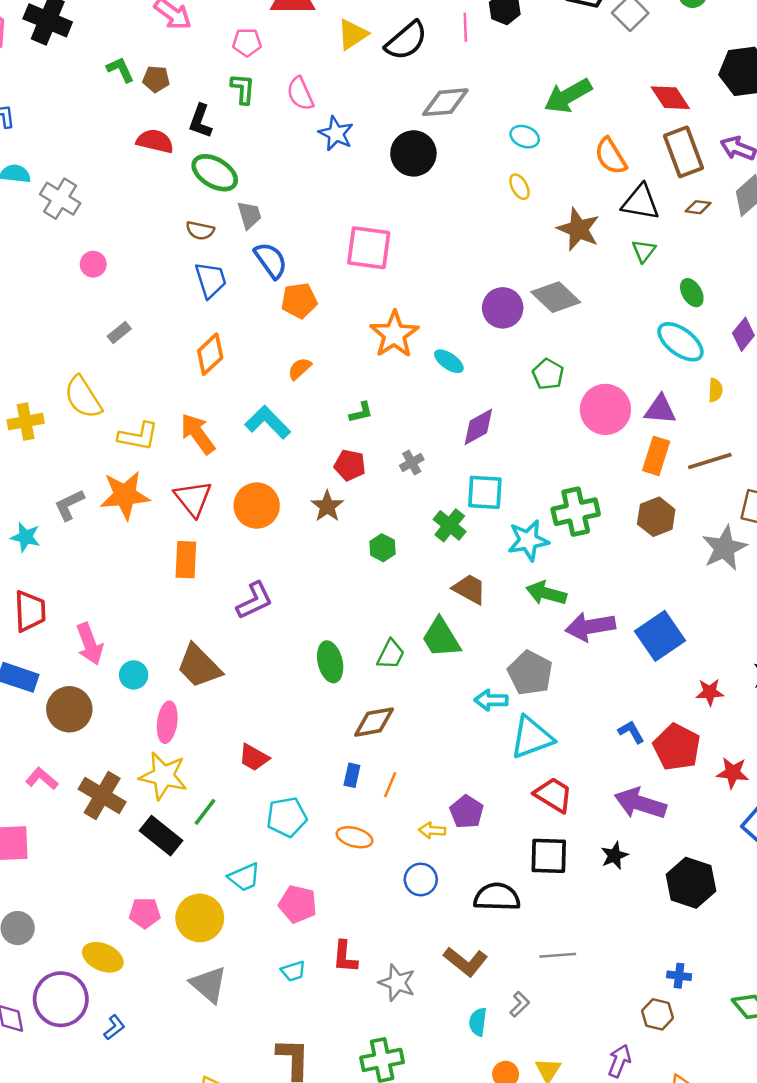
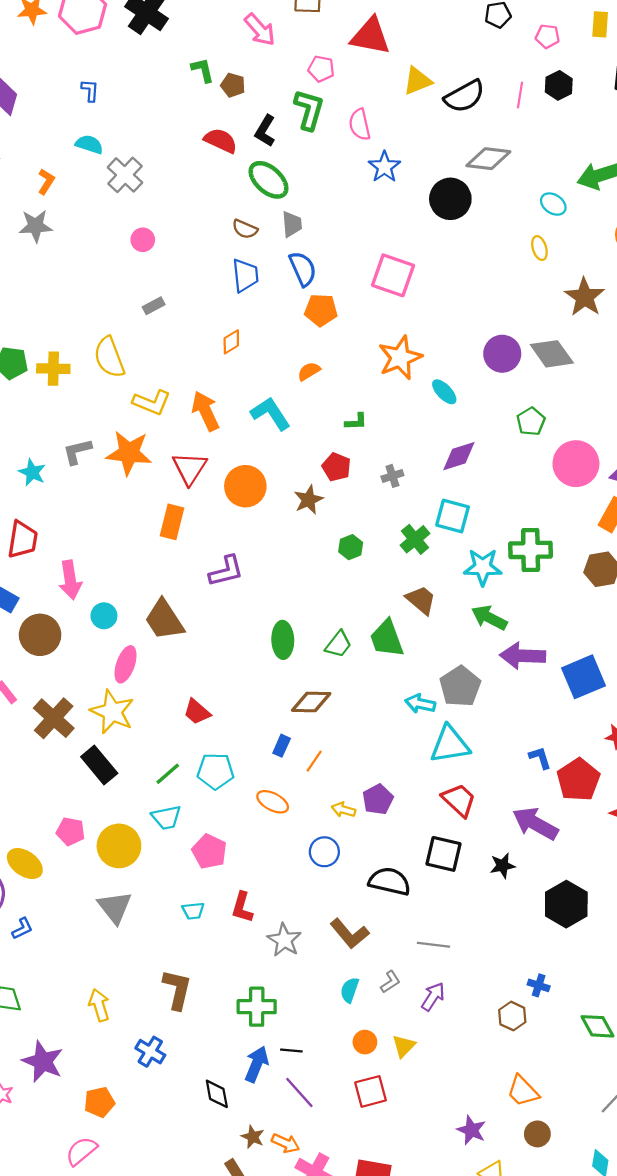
green L-shape: (243, 89) -> (309, 110), size x1.4
orange diamond: (210, 354) -> (231, 342), size x0.7
green line: (205, 812) -> (168, 774), moved
purple arrow: (619, 1061) -> (433, 997), moved

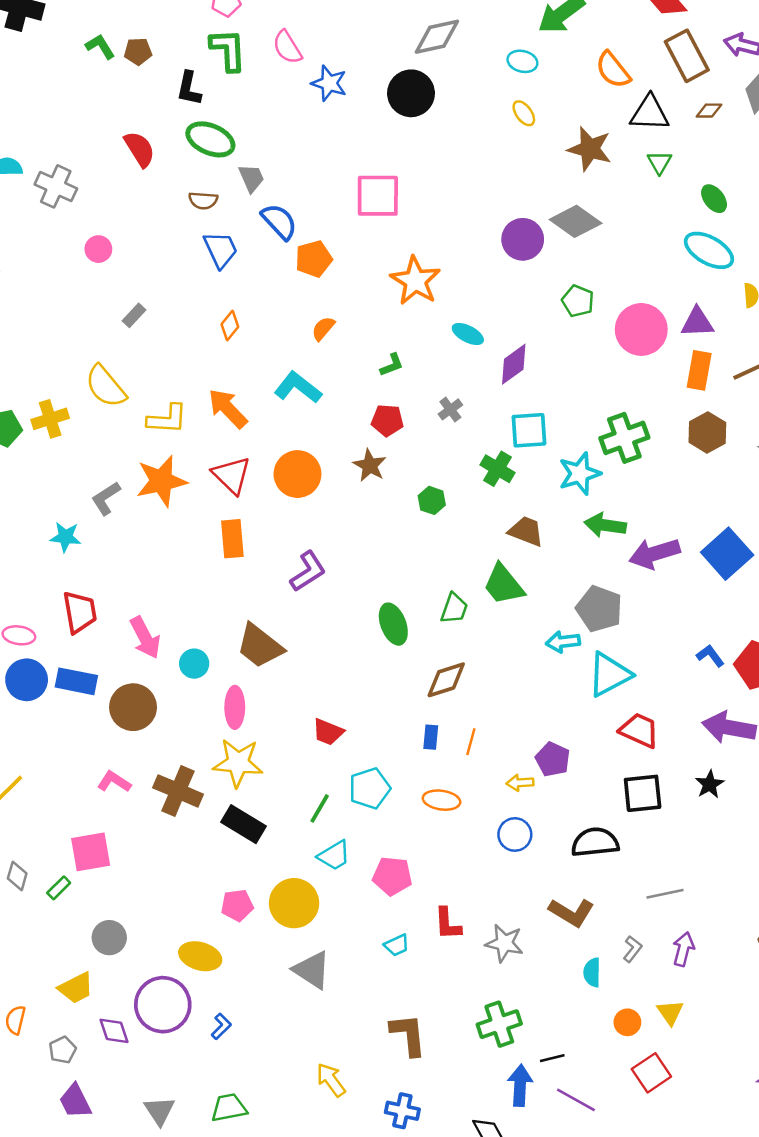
red semicircle: (221, 141) -> (140, 149), moved, turned 52
cyan ellipse: (444, 392) -> (468, 334), moved

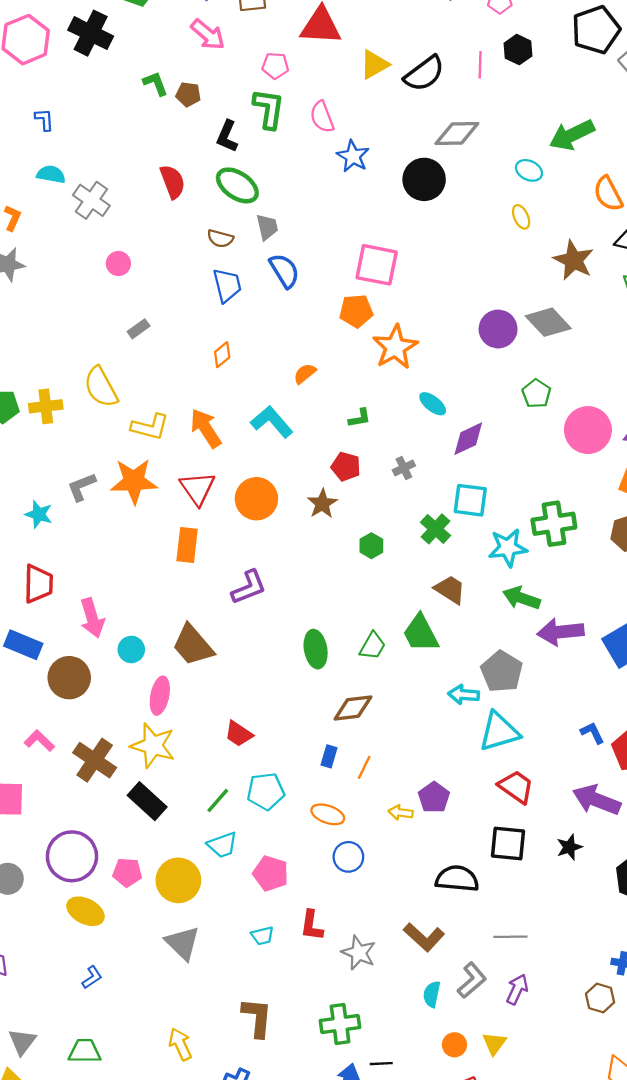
orange pentagon: (314, 259) -> (356, 311), moved
blue circle: (515, 834) -> (348, 857), moved
gray L-shape: (633, 949) -> (472, 980), size x1.5
purple circle: (163, 1005) -> (72, 856), moved

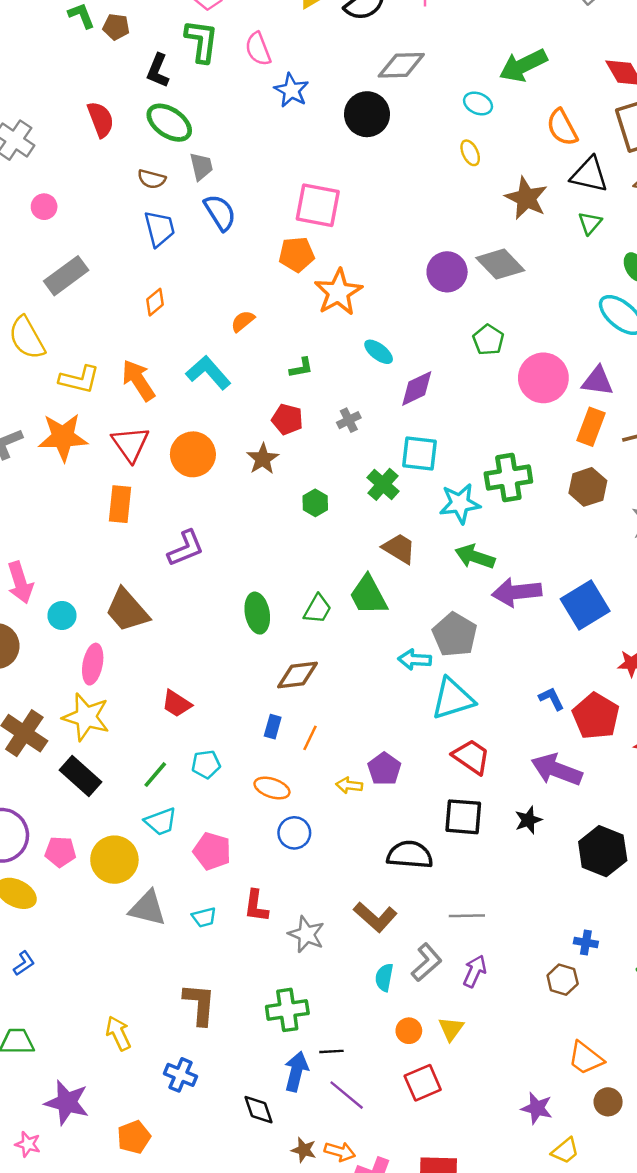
gray rectangle: (139, 329) -> (66, 276), size x1.8
cyan pentagon: (266, 791) -> (206, 764), size x0.7
gray triangle: (183, 943) -> (148, 908), moved, turned -30

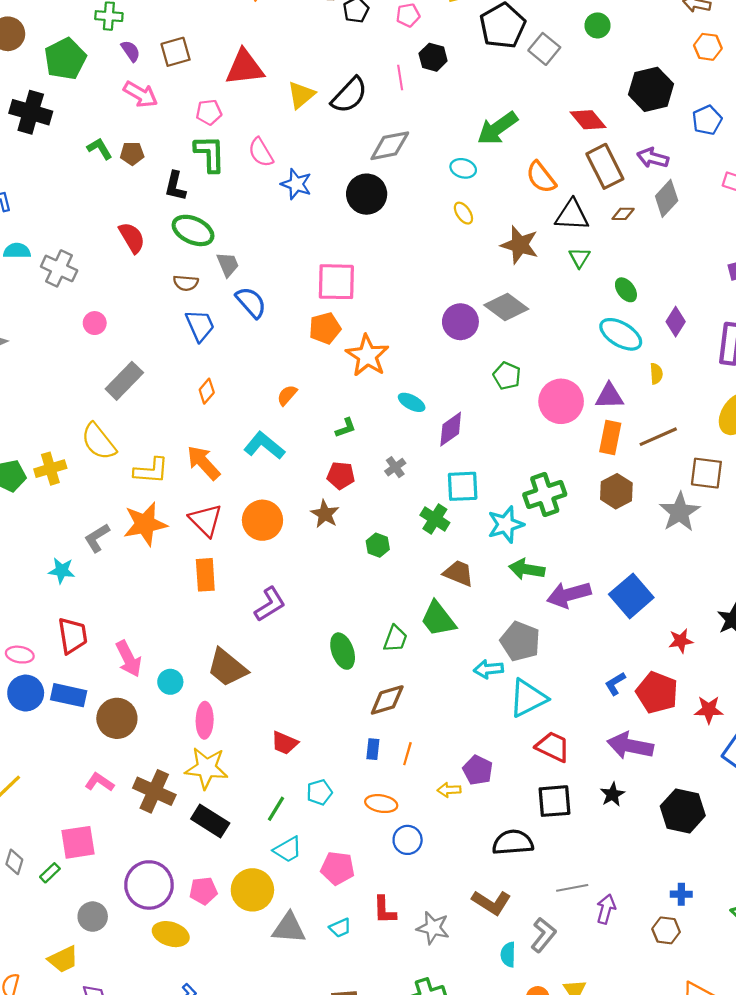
blue L-shape: (551, 699) -> (615, 684), turned -85
purple arrow: (475, 971) -> (606, 909), moved

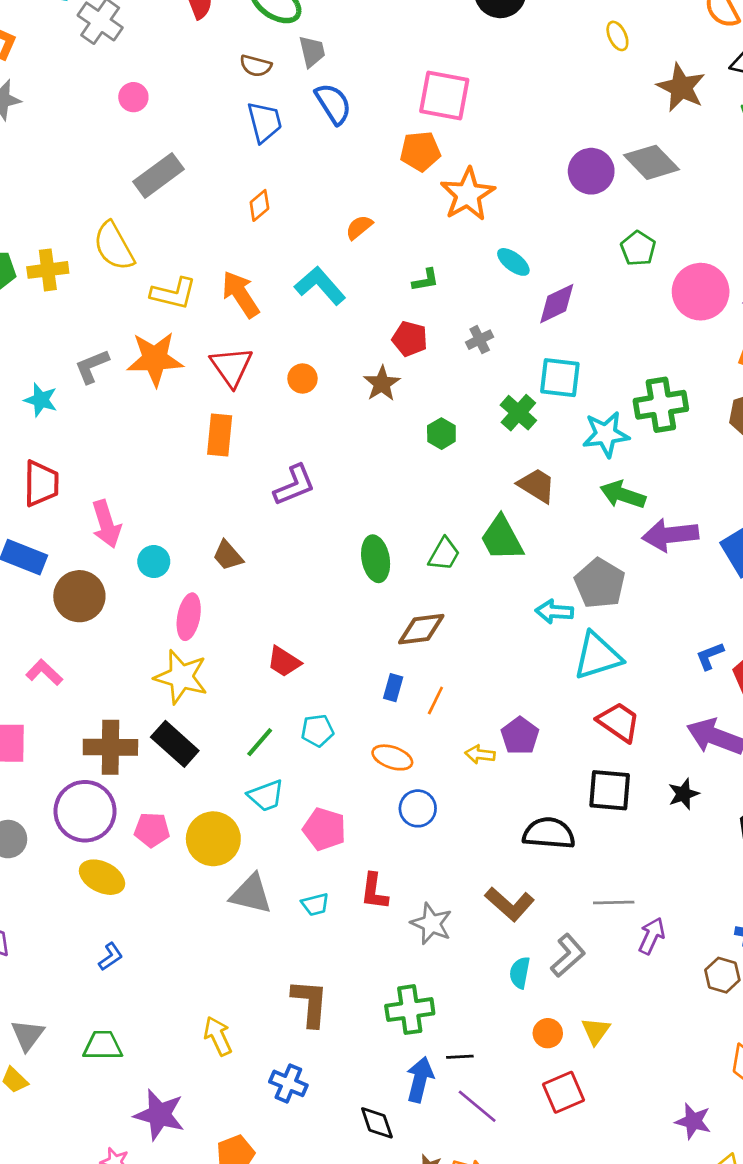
orange circle: (262, 520) -> (302, 379), size x0.6
brown trapezoid: (227, 668) -> (228, 556), size x0.6
brown cross: (154, 791) -> (110, 747), moved, turned -33

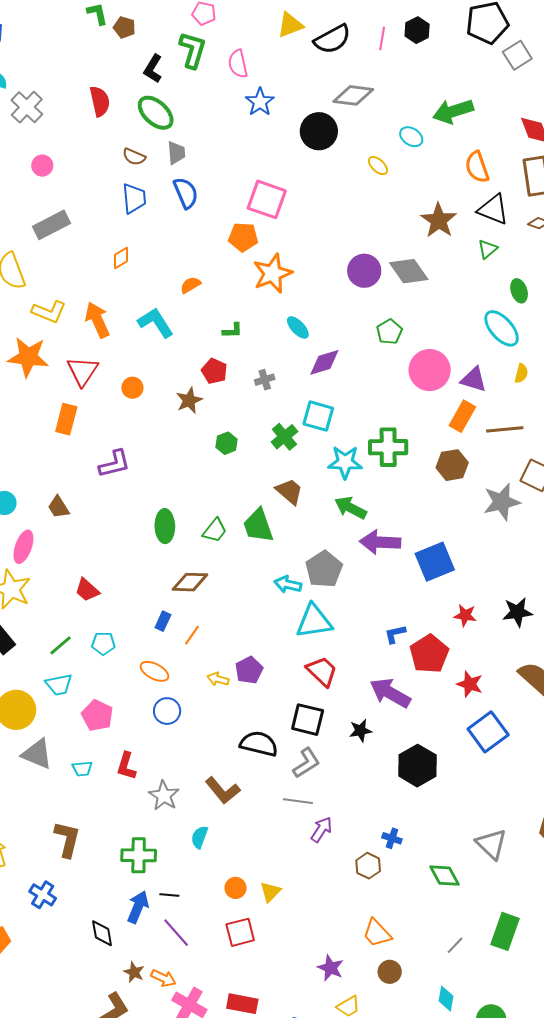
yellow ellipse: (617, 36) -> (378, 166), moved, turned -30
gray L-shape: (568, 955) -> (306, 763), moved
cyan semicircle: (520, 973) -> (199, 837), moved

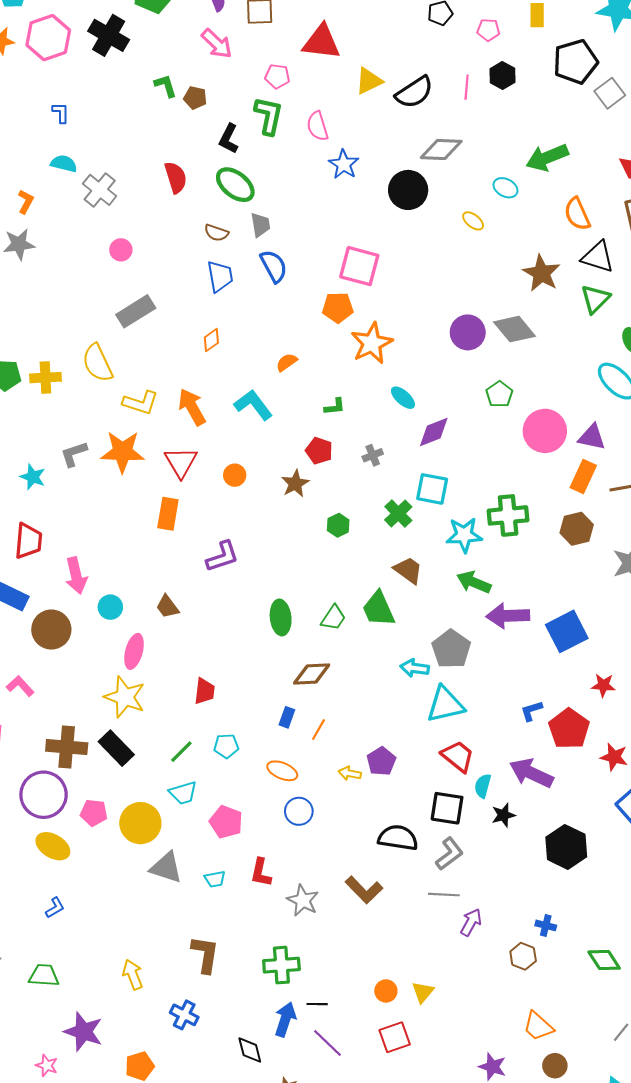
green triangle: (488, 249) -> (595, 299), size x1.4
red trapezoid: (87, 590) -> (205, 691), turned -120
cyan semicircle: (199, 837) -> (483, 786), moved

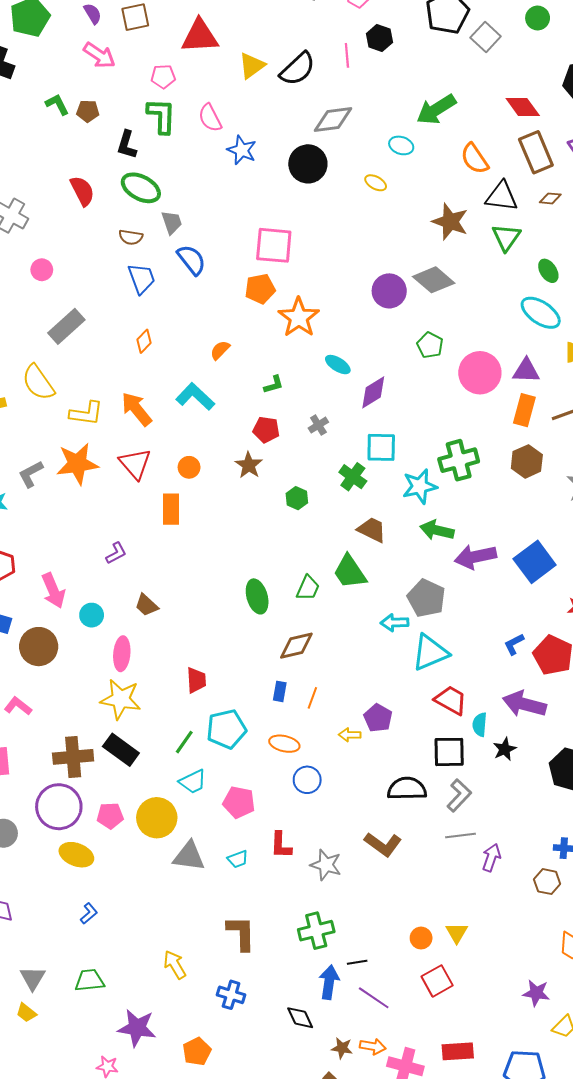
orange rectangle: (168, 514) -> (171, 509), moved
purple L-shape: (222, 556) -> (116, 553), moved, size x0.7
cyan pentagon: (226, 746) -> (226, 729), size x1.6

